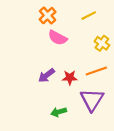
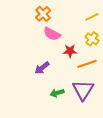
yellow line: (89, 16) -> (92, 17), moved
red star: (70, 78) -> (70, 51), moved
green arrow: (59, 112) -> (57, 93), moved

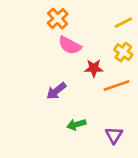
purple triangle: (83, 90) -> (114, 135), moved, size x0.6

